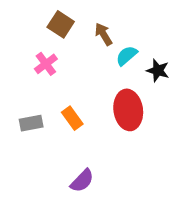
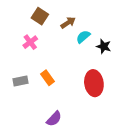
brown arrow: (104, 34) -> (68, 23), turned 88
red ellipse: (128, 110) -> (94, 83), moved

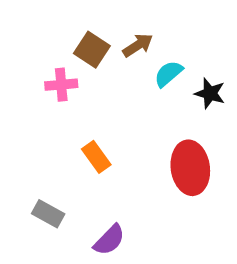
brown square: (40, 16) -> (92, 50), moved
pink cross: (30, 42) -> (61, 85), turned 32
gray rectangle: (21, 81) -> (48, 214), moved, turned 40

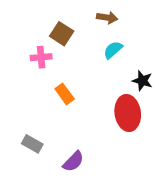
brown arrow: (138, 45) -> (107, 18), moved, turned 42
black star: (210, 93) -> (142, 81), moved
orange rectangle: (96, 157) -> (65, 94), moved

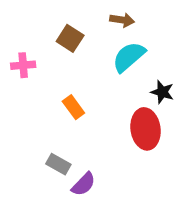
cyan semicircle: (113, 50) -> (129, 57), size x1.5
pink cross: (41, 57) -> (23, 65), moved
gray rectangle: (32, 144) -> (58, 164), moved

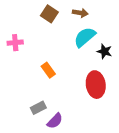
brown square: (70, 38) -> (49, 14), moved
black star: (162, 92) -> (105, 51), moved
gray rectangle: (58, 164) -> (38, 108), turned -56

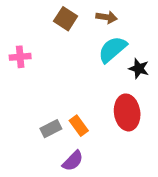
orange rectangle: (48, 70) -> (79, 126), moved
gray rectangle: (38, 108) -> (51, 129), moved

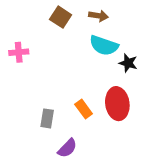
cyan semicircle: (112, 49) -> (104, 45), turned -120
orange rectangle: (79, 126) -> (84, 109), moved
gray rectangle: (51, 129) -> (47, 118), turned -54

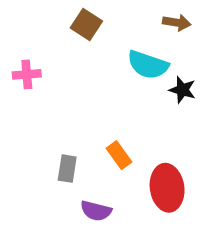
brown arrow: (98, 16) -> (177, 23), moved
red ellipse: (117, 104) -> (167, 188), moved
purple semicircle: (67, 148) -> (96, 211), turned 60

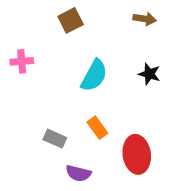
brown square: (86, 24) -> (71, 20), turned 30
cyan semicircle: (148, 65) -> (94, 76), moved, turned -80
gray rectangle: (67, 169) -> (55, 139), turned -75

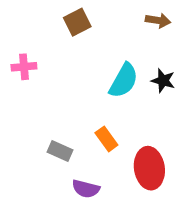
cyan semicircle: (94, 76) -> (124, 81), moved

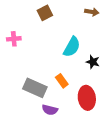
black star: (163, 81) -> (93, 62), moved
gray rectangle: (60, 151) -> (35, 88), size x1.6

